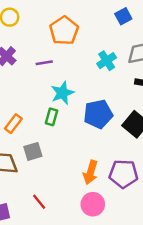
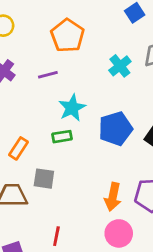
green rectangle: (52, 117) -> (62, 137), turned 70
gray square: (33, 151) -> (44, 179), turned 30
red line: (39, 202) -> (56, 236), turned 56

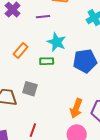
cyan star: (72, 108) -> (57, 42), turned -30
orange rectangle: (19, 148) -> (21, 51), moved

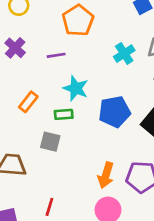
gray square: (30, 89) -> (50, 142), moved

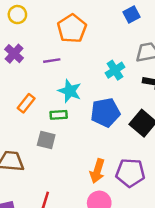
cyan cross: (124, 54) -> (115, 70), moved

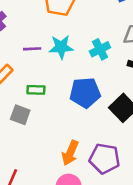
purple line: (52, 61) -> (32, 49), moved
cyan star: (70, 91) -> (61, 47), moved, turned -30

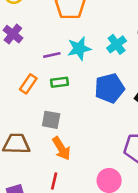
green rectangle: (36, 90) -> (60, 82), moved
orange arrow: (70, 153) -> (61, 148), moved, turned -45

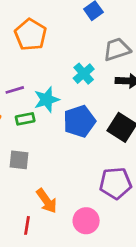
cyan star: (79, 48) -> (47, 100), moved
orange arrow: (61, 148) -> (47, 201), moved

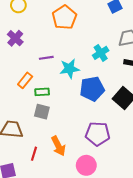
green rectangle: (25, 119) -> (42, 92), moved
purple pentagon: (115, 183) -> (98, 134), moved
red line: (27, 225) -> (34, 154), moved

